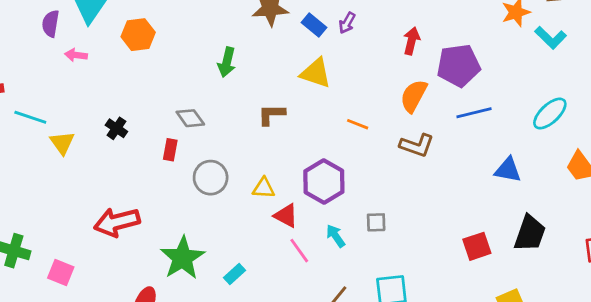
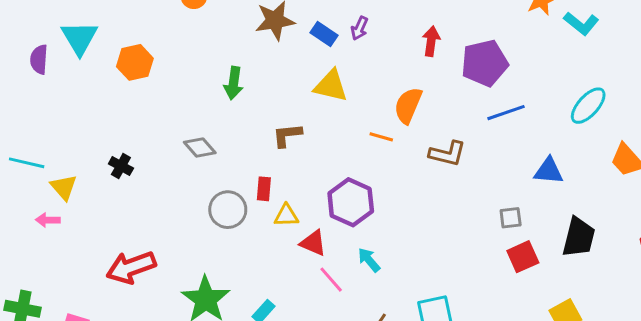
pink arrow: (76, 55) -> (48, 220), moved
orange semicircle: (414, 96) -> (408, 105), moved
red rectangle: (170, 150) -> (264, 189), moved
gray square: (376, 222) -> (511, 218), moved

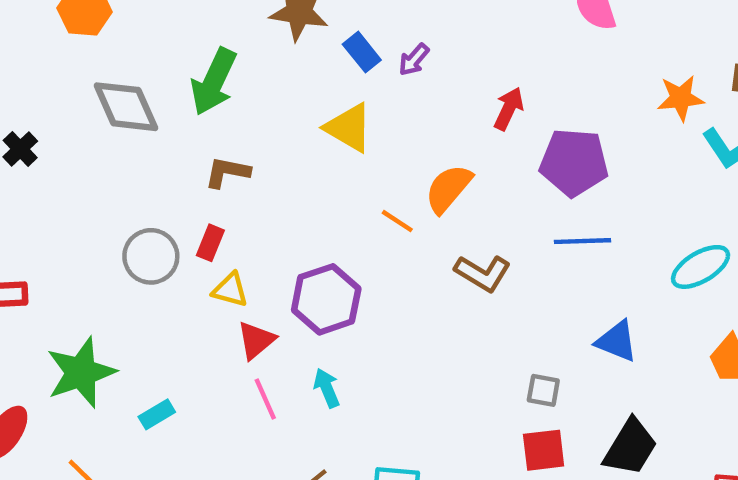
green arrow: (233, 83) -> (214, 82), size x1.4
brown L-shape: (287, 135) -> (227, 172), moved
gray diamond: (200, 147) -> (126, 107), moved, size x1.5
red triangle: (313, 243) -> (256, 340), turned 40

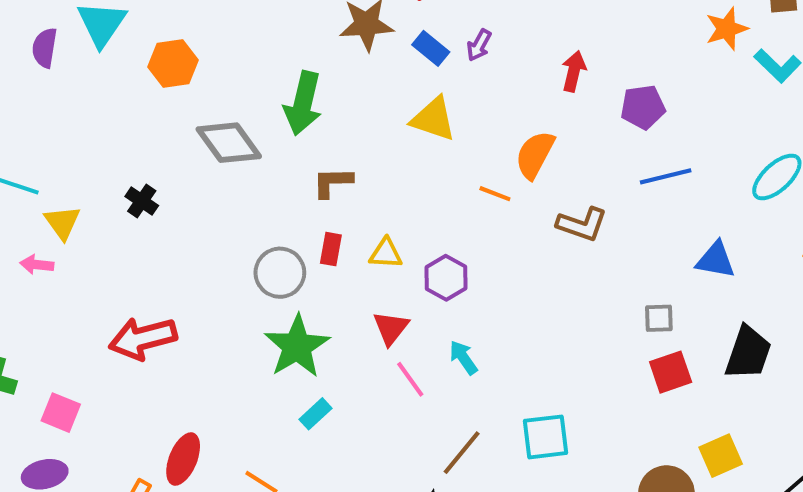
purple pentagon: (574, 162) -> (643, 107), size x0.7
yellow triangle: (230, 290) -> (386, 254), moved
purple hexagon: (326, 299) -> (446, 278), size x0.7
green star: (81, 372) -> (297, 346), moved

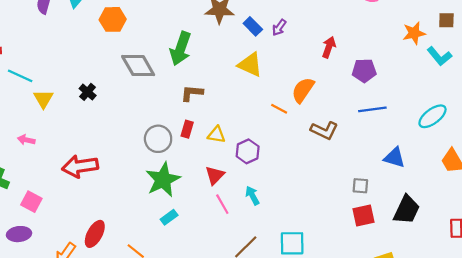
pink arrow: (37, 265) -> (26, 140), moved

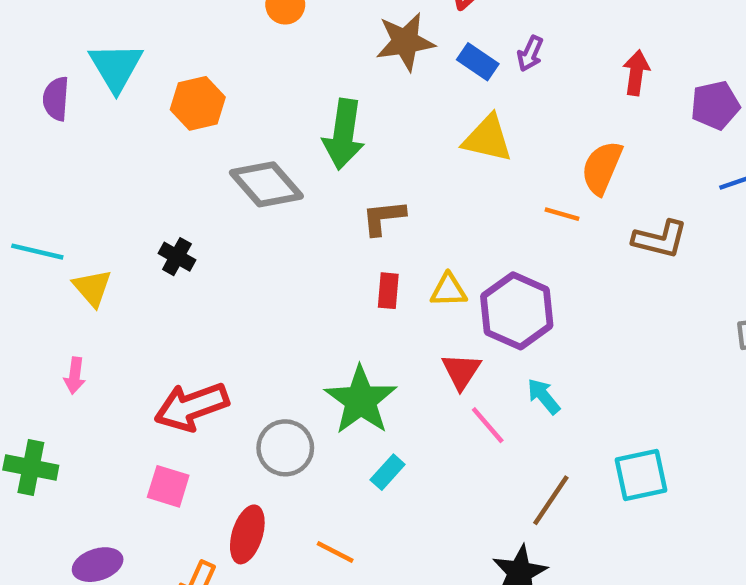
gray circle: (158, 139) -> (285, 448), moved
pink arrow: (26, 140) -> (75, 376), turned -84
purple hexagon: (248, 151) -> (517, 311), size x1.5
pink square: (31, 202) -> (168, 486), moved

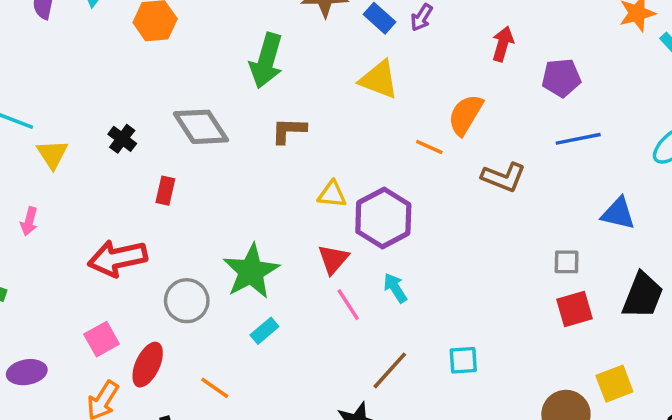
gray diamond: (266, 184) -> (201, 127), moved
red rectangle: (388, 291) -> (165, 191), moved
cyan square: (641, 475) -> (463, 360), size x0.7
pink square: (168, 486) -> (102, 339), moved, turned 36

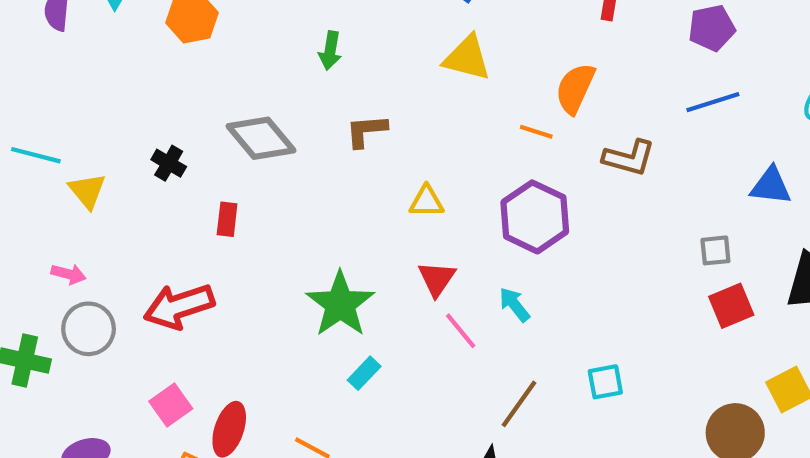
green arrow: (266, 61) -> (330, 51), size x0.6
purple pentagon: (561, 78) -> (712, 28), moved
purple hexagon: (383, 218) -> (535, 217), moved
pink arrow: (29, 221) -> (69, 274), turned -84
gray circle: (187, 301) -> (89, 329), moved

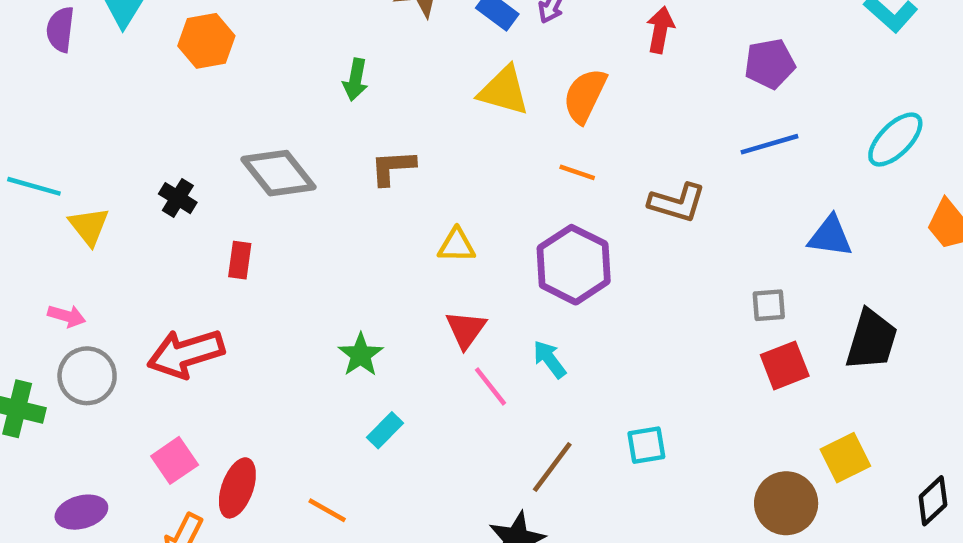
orange semicircle: (575, 88) -> (585, 96), moved
green star: (340, 304) -> (361, 355), size x0.6

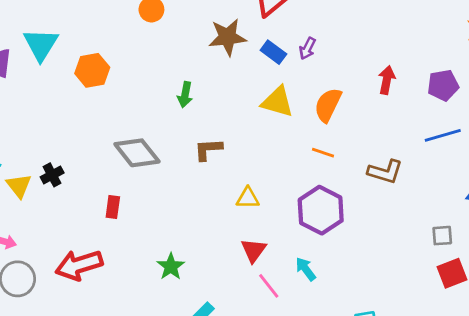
red arrow: (660, 30) -> (387, 80), moved
black cross: (178, 198) -> (52, 175), moved, turned 30
green star: (361, 355) -> (171, 267), moved

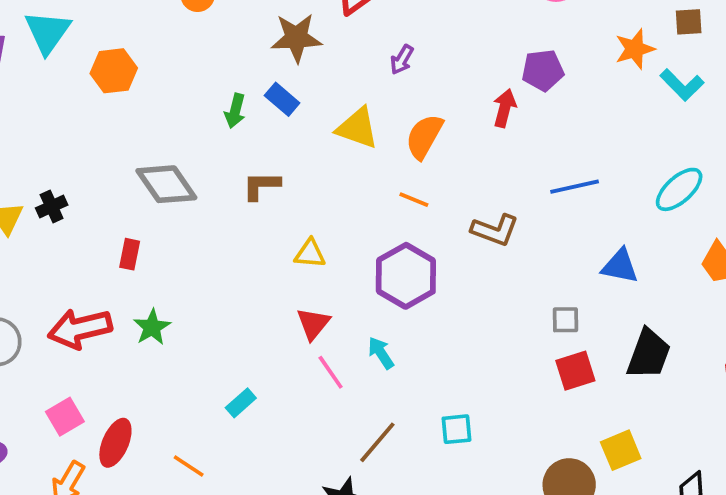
blue rectangle: (273, 52) -> (282, 99), moved
purple pentagon: (443, 85) -> (543, 70), moved
green star: (171, 267) -> (152, 327), moved

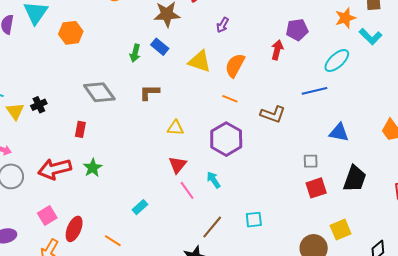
cyan ellipse: (679, 189) -> (337, 61), moved

